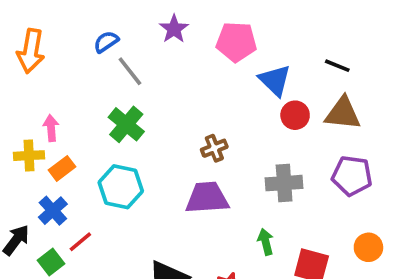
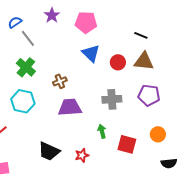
blue triangle: (275, 80) -> (91, 53), moved
brown cross: (214, 148) -> (60, 81), moved

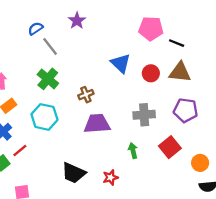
pink pentagon: (86, 22) -> (151, 29), moved
orange circle: (158, 134) -> (200, 163), moved
red square: (127, 144) -> (170, 147), moved, turned 36

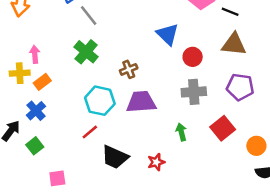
red circle: (151, 73) -> (193, 57), moved
cyan hexagon: (44, 117) -> (100, 101), moved
red line: (20, 151) -> (90, 132), moved

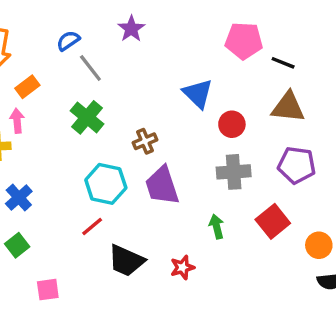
orange rectangle: (42, 82) -> (27, 87), moved
purple trapezoid: (141, 102) -> (162, 186), turned -104

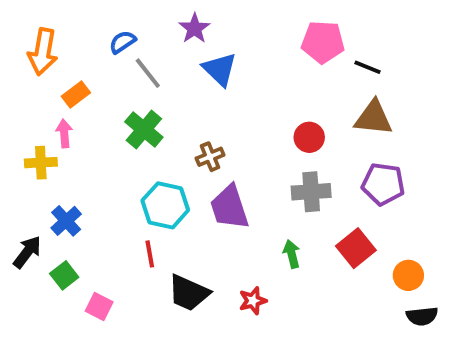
blue triangle: (198, 94) -> (220, 69), moved
red line: (92, 227) -> (150, 254), turned -60
pink square: (48, 290) -> (99, 306), moved, turned 35

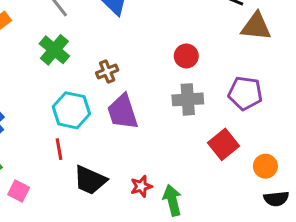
brown triangle: (373, 118) -> (256, 27), moved
green arrow: (292, 254) -> (172, 200), moved, size x1.4

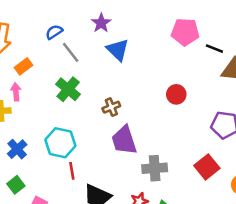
gray cross: (188, 99) -> (155, 168), moved
cyan hexagon: (71, 110) -> (60, 143), moved

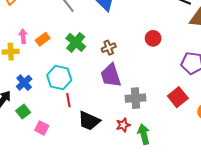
orange rectangle: (24, 66) -> (43, 39), moved
green cross: (68, 89) -> (76, 42), moved
brown cross: (111, 107) -> (109, 48), moved

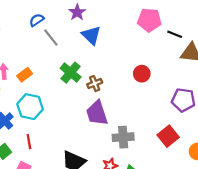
green cross: (76, 42) -> (71, 73), moved
cyan hexagon: (59, 77) -> (30, 107), moved
red line: (68, 100) -> (29, 142), moved

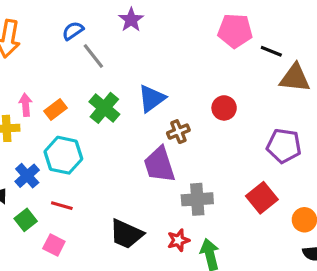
blue triangle: (91, 35) -> (152, 98), moved, turned 40
green cross: (71, 73) -> (104, 108), moved
brown cross: (95, 84) -> (178, 132), moved
red line: (29, 142) -> (62, 206), turned -64

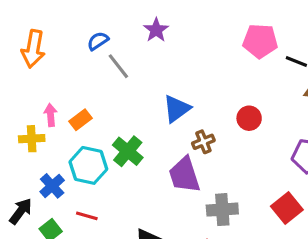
green cross: (104, 108) -> (128, 151), moved

